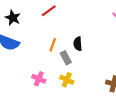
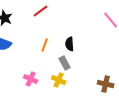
gray rectangle: (66, 58) -> (65, 63), moved

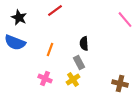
orange line: (45, 45) -> (50, 50), moved
yellow cross: (59, 80) -> (73, 80), turned 32

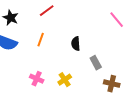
orange line: (50, 50) -> (41, 40), moved
gray rectangle: (79, 63) -> (96, 63), moved

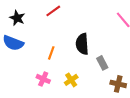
orange line: (41, 40) -> (51, 53), moved
black semicircle: (76, 44) -> (82, 44), size x1.5

